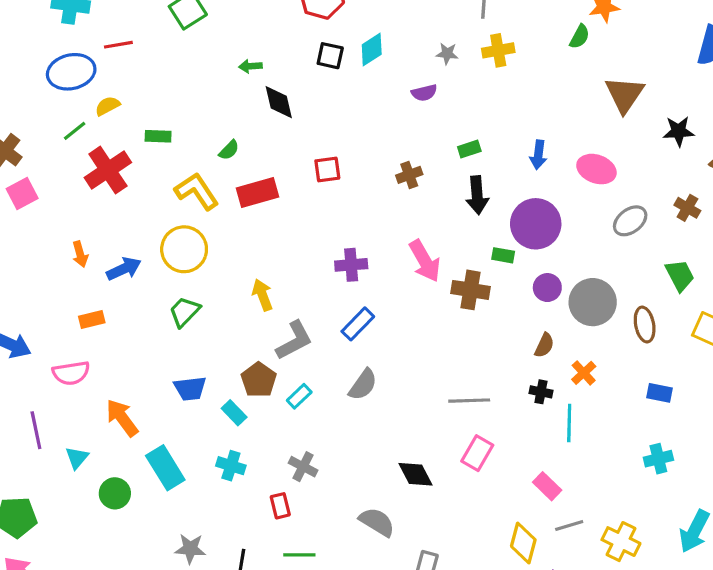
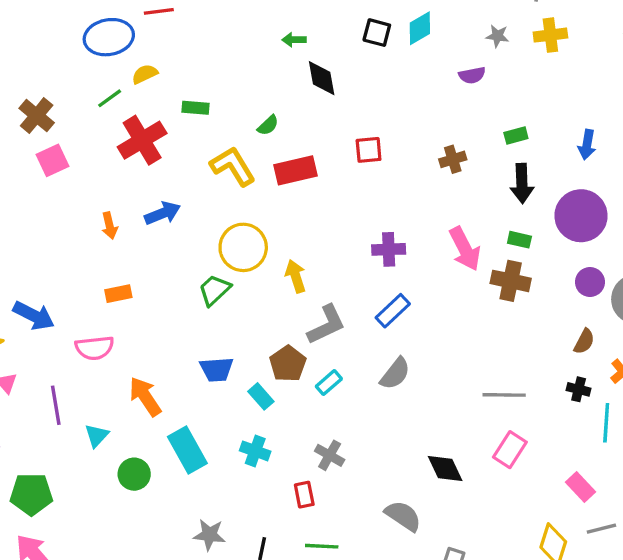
yellow circle: (184, 249) -> (243, 247), moved
green rectangle: (503, 255) -> (519, 240), moved
blue arrow: (124, 269) -> (163, 213), moved

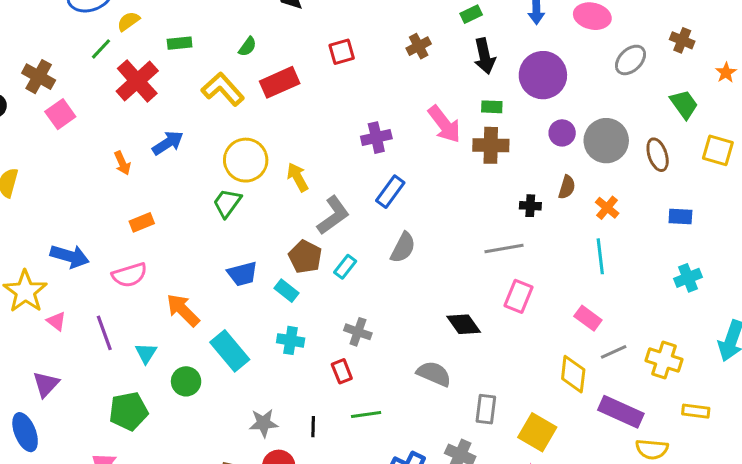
black cross: (579, 389) -> (530, 206), moved
green pentagon: (31, 494) -> (128, 411), moved

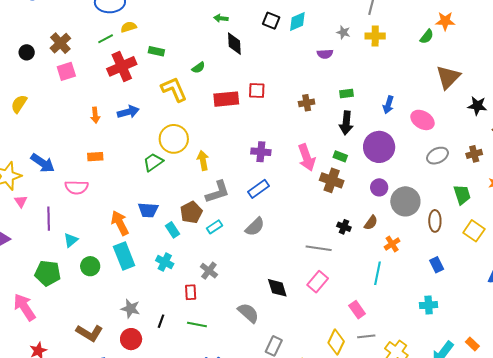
brown cross: (682, 40) -> (474, 154), turned 35
red rectangle: (280, 82) -> (226, 99), moved
blue rectangle: (680, 216) -> (437, 265), turned 42
orange arrow: (183, 310) -> (120, 223), moved

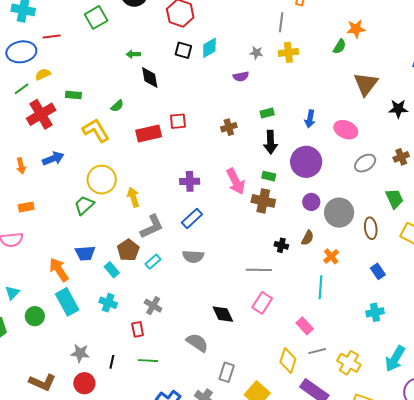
gray semicircle: (255, 227) -> (193, 256), turned 55

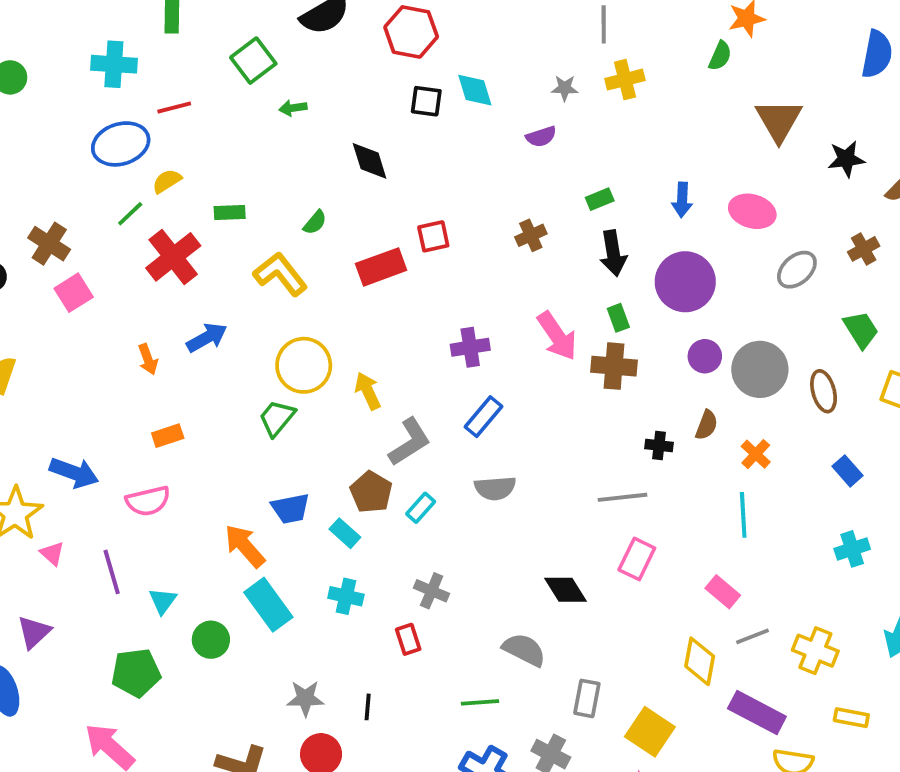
cyan diamond: (209, 48) -> (475, 90), turned -70
green arrow: (133, 54) -> (293, 108), moved
green rectangle: (269, 176) -> (618, 318), turned 64
green line: (148, 361) -> (480, 702), moved

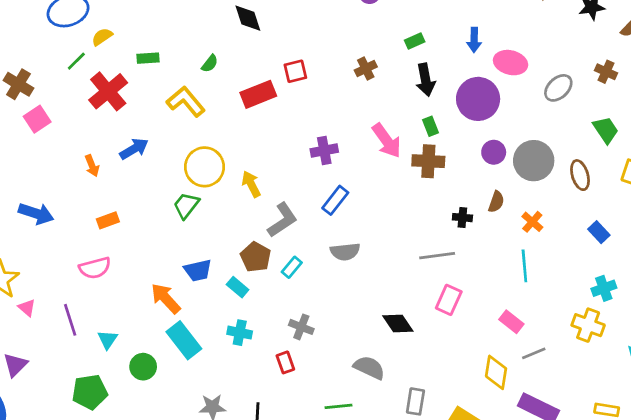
pink ellipse: (752, 211) -> (511, 63), moved
brown cross: (864, 249) -> (606, 72), turned -35
blue arrow: (74, 473) -> (36, 214), moved
yellow cross: (815, 651) -> (588, 325), moved

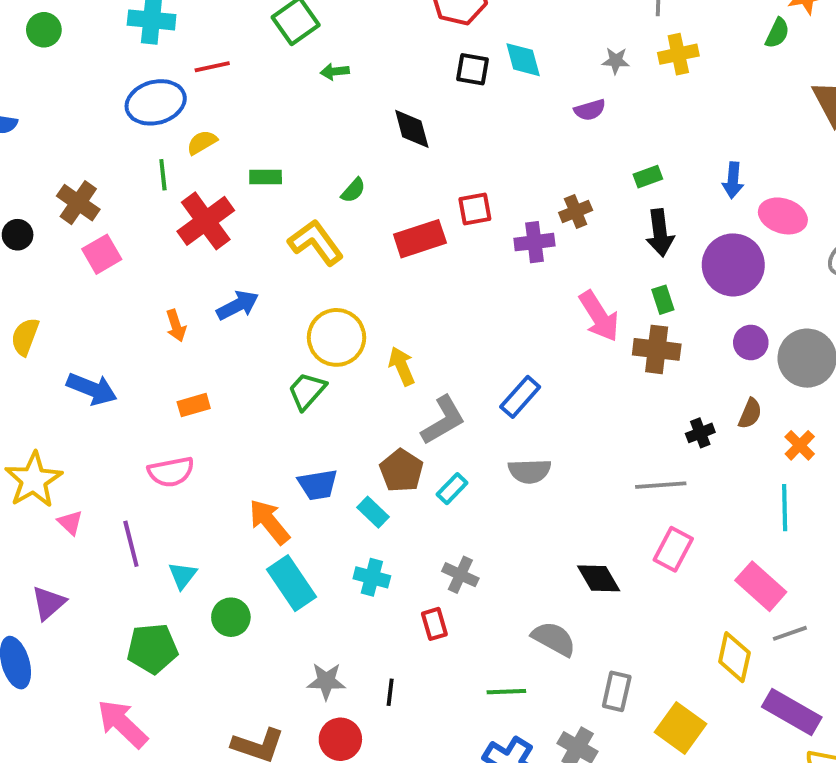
green line: (76, 61) -> (163, 175), turned -55
purple cross: (324, 150) -> (534, 242), moved
black cross: (462, 218) -> (700, 433), turned -30
pink rectangle: (511, 322) -> (761, 586), size x1.4

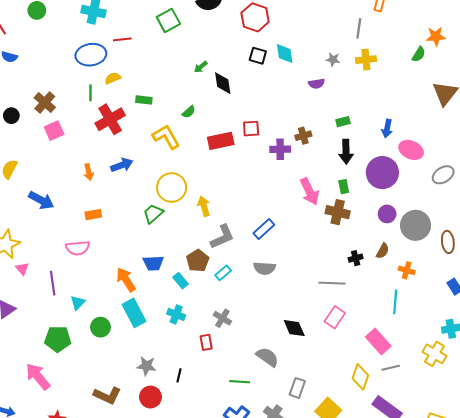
green arrow: (335, 71) -> (201, 67), moved, turned -40
orange cross: (800, 445) -> (407, 270), turned -35

